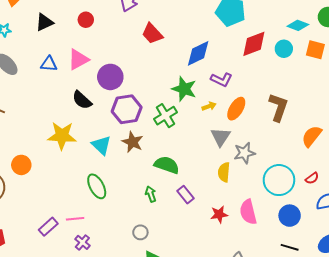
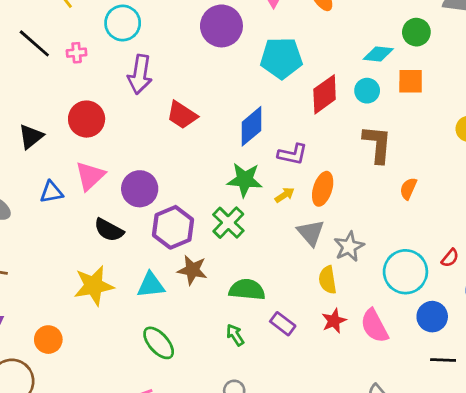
red circle: (86, 20) -> (87, 119), size x1.6
brown L-shape: (278, 107) -> (377, 144), moved
orange semicircle: (312, 136) -> (408, 189), moved, size x0.7
cyan triangle: (101, 145) -> (151, 285), turned -35
red star: (219, 214) -> (334, 321), moved

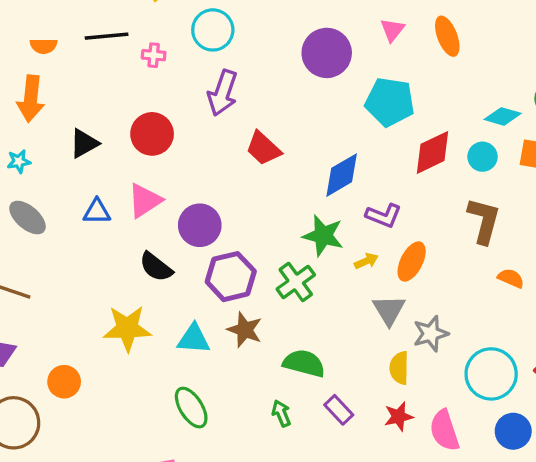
black line: (34, 43) -> (107, 36), turned -56
orange semicircle: (408, 189) -> (511, 278), turned 80

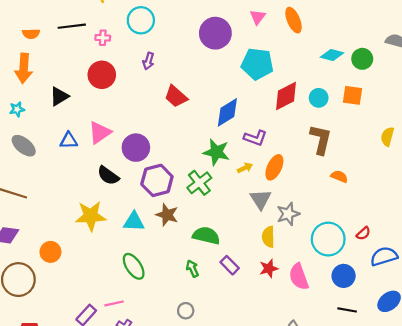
purple arrow: (223, 93) -> (148, 61), size x0.6
cyan diamond: (503, 116) -> (332, 55), moved
red circle: (152, 134) -> (102, 75), moved

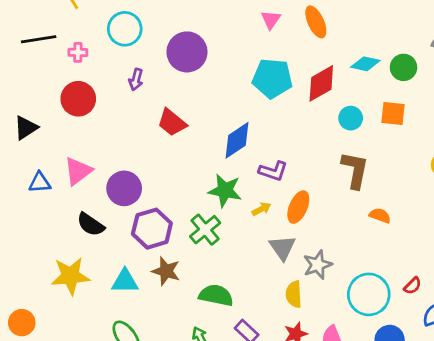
purple circle: (215, 33) -> (187, 52), moved
red diamond: (286, 96) -> (321, 83), moved

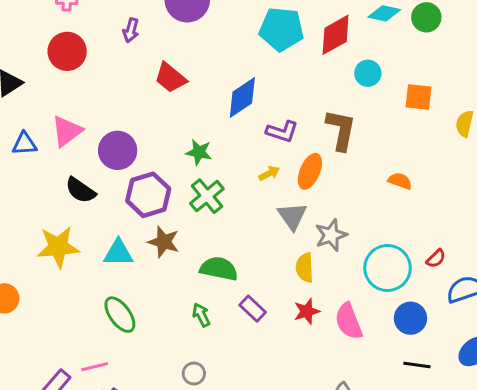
orange square: (393, 114) -> (419, 97), moved
brown L-shape: (355, 170) -> (341, 130), moved
green star: (225, 190) -> (199, 152), moved, size x0.7

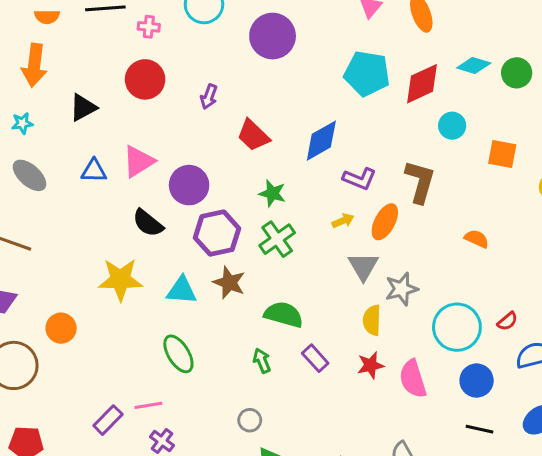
purple arrow: (131, 30) -> (209, 97), moved
red trapezoid: (170, 78) -> (253, 135), moved

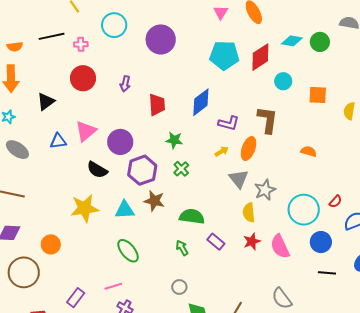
red trapezoid: (253, 135) -> (157, 105), turned -130
green cross: (277, 239) -> (181, 169), size x0.7
purple rectangle: (108, 420) -> (76, 298), moved

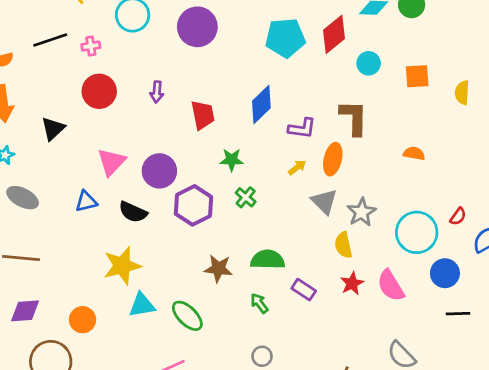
blue triangle: (58, 141) -> (86, 201), moved
brown star: (154, 201) -> (218, 269), moved
cyan triangle: (125, 210) -> (142, 305), moved

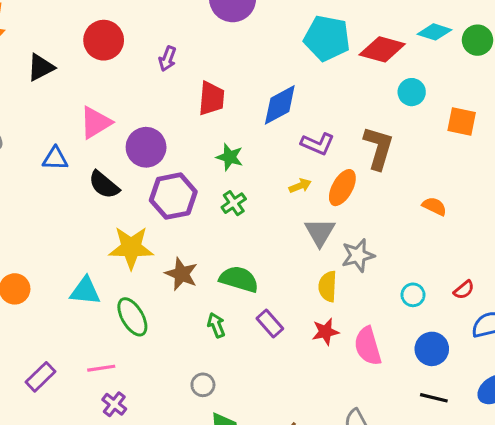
red diamond: (334, 34) -> (382, 49), turned 39
cyan circle: (417, 232) -> (413, 295), size x0.5
yellow star: (122, 266) -> (131, 248), moved

